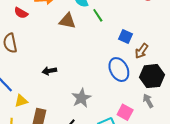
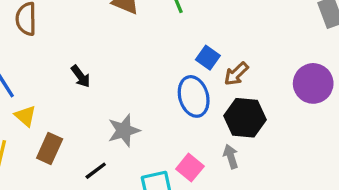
blue square: (125, 36) -> (208, 58), moved
black arrow: (49, 71) -> (81, 76), turned -128
yellow triangle: (21, 101) -> (25, 116), turned 48

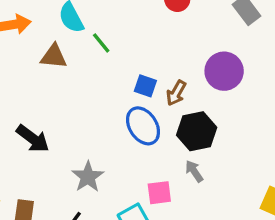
black arrow: (81, 76) -> (33, 139), size x1.5
purple circle: (313, 83) -> (224, 71), moved
pink square: (190, 168) -> (159, 193), turned -30

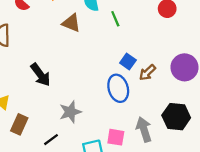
green line: (101, 43) -> (115, 19), moved
black hexagon: (197, 131) -> (176, 117), moved
gray arrow: (194, 171) -> (144, 129), size x1.5

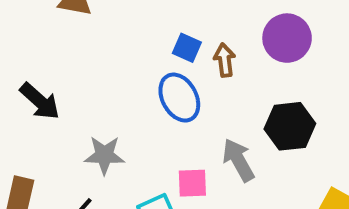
brown arrow: (147, 73) -> (225, 60), turned 138
gray star: (70, 112) -> (104, 155), turned 30

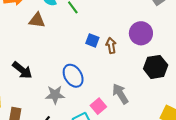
blue ellipse: (179, 98) -> (73, 76), moved
black hexagon: (290, 126) -> (156, 67), moved
pink square: (192, 183) -> (98, 106), turned -35

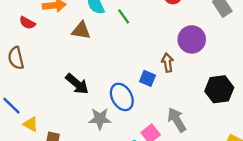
purple circle: (141, 33) -> (192, 39), moved
blue square: (92, 40) -> (148, 78), moved
black arrow: (22, 70) -> (77, 84), moved

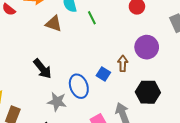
black hexagon: (219, 89) -> (148, 92), moved

